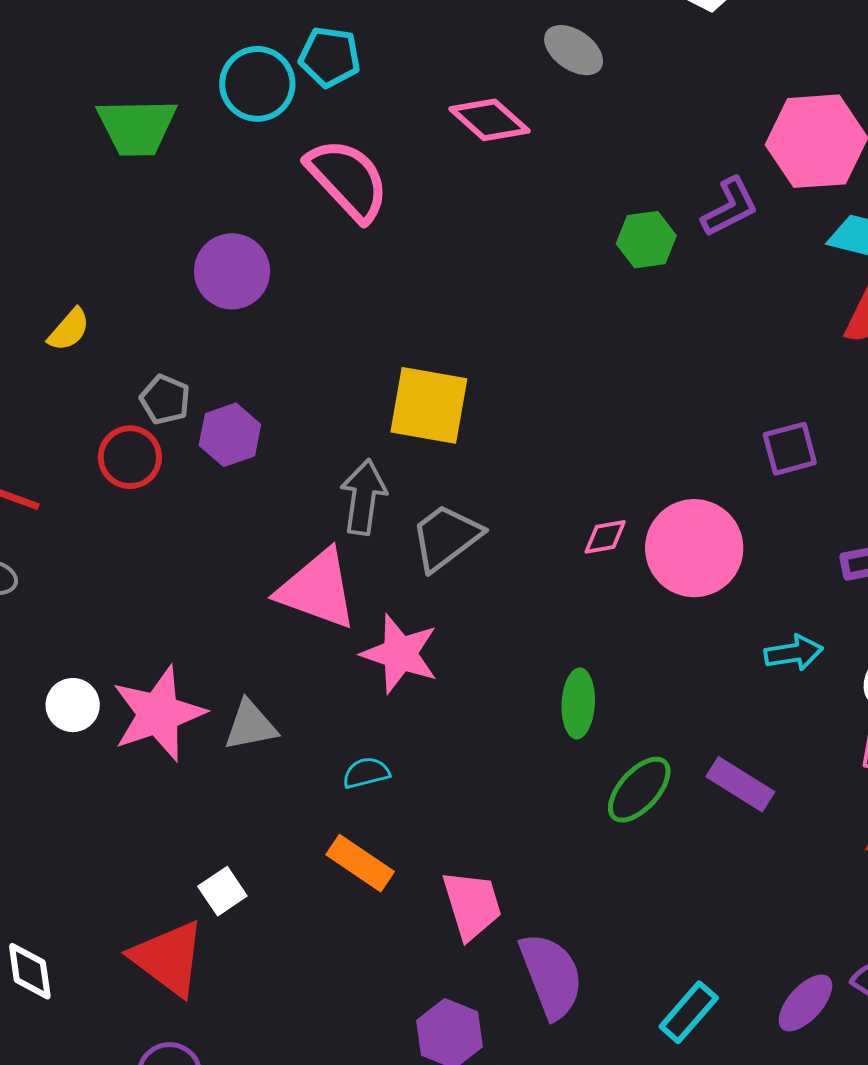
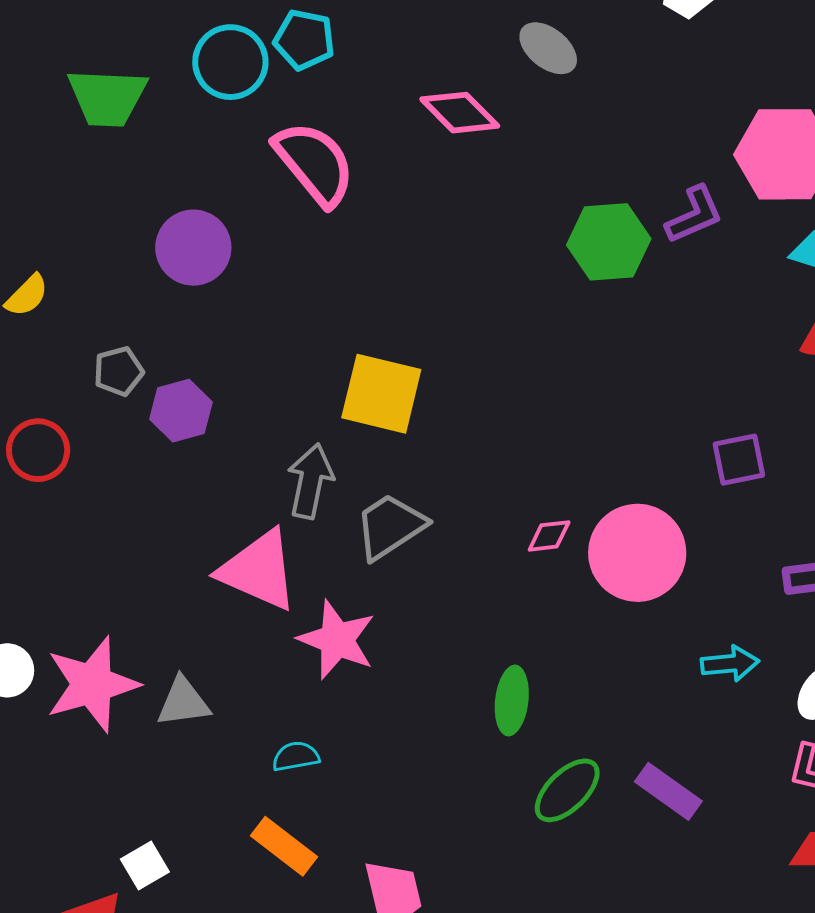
green hexagon: (646, 240) -> (609, 242), size x1.4
gray pentagon: (165, 399) -> (119, 371), turned 30
red circle: (130, 457) -> (38, 450), moved

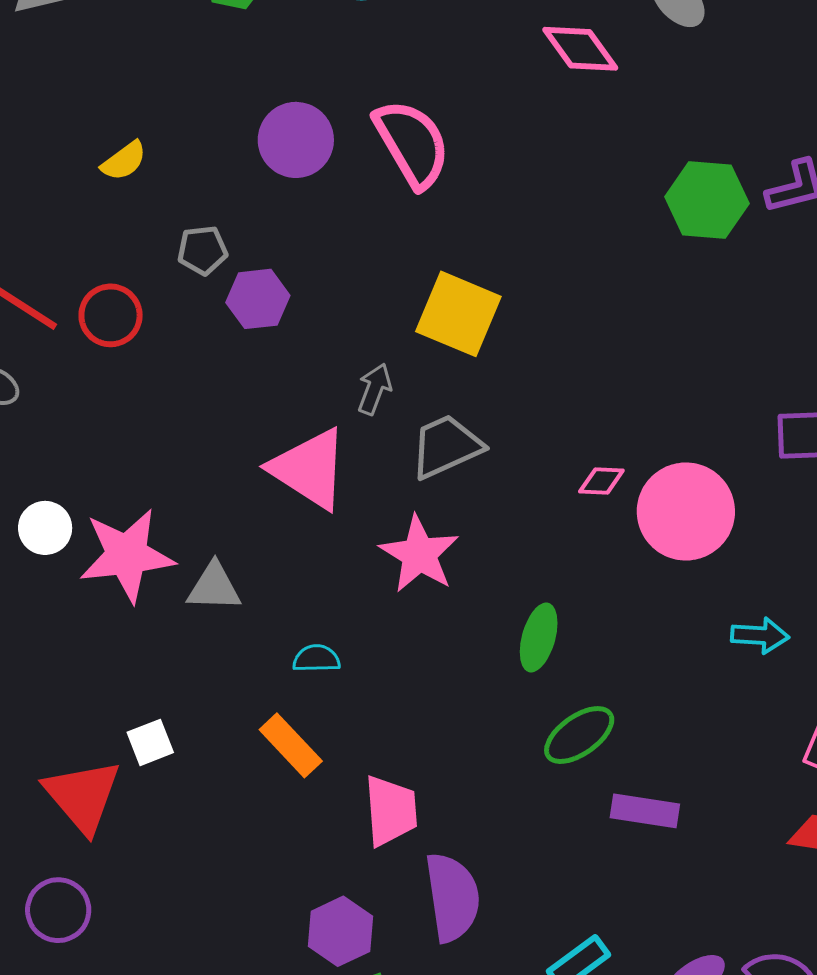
pink semicircle: (315, 163) -> (412, 143), moved
gray arrow: (310, 481) -> (374, 389), size x0.7
pink star: (337, 640) -> (419, 554), moved
purple rectangle: (668, 791) -> (645, 811), moved, turned -36

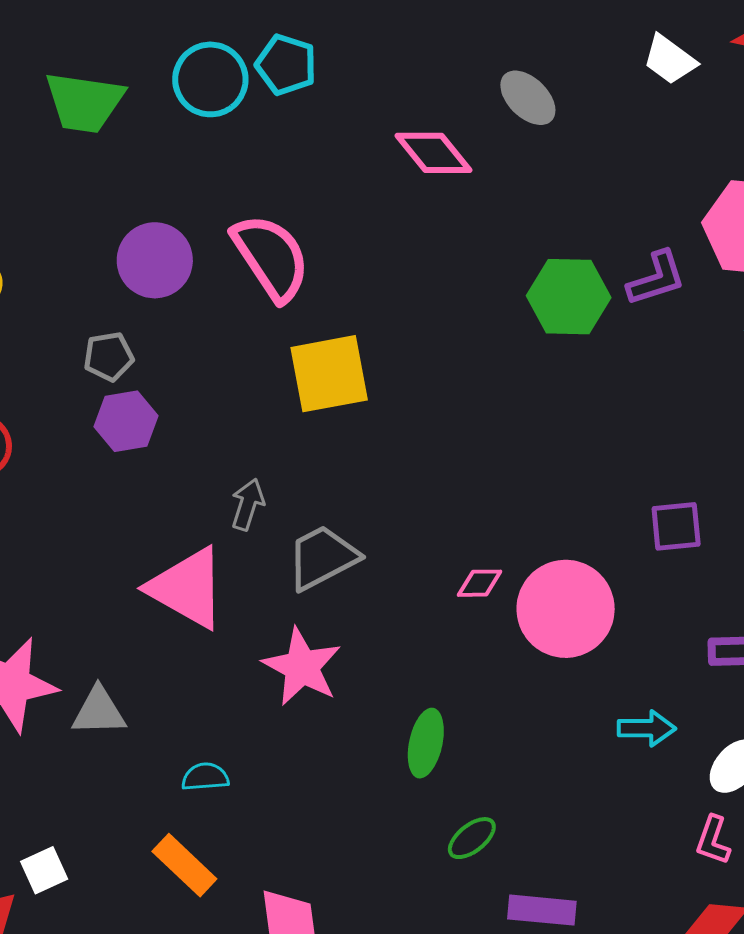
gray pentagon: (202, 250) -> (109, 356), moved
yellow square: (458, 314) -> (329, 374), moved, turned -30
green ellipse: (579, 735) -> (472, 838), size x0.7

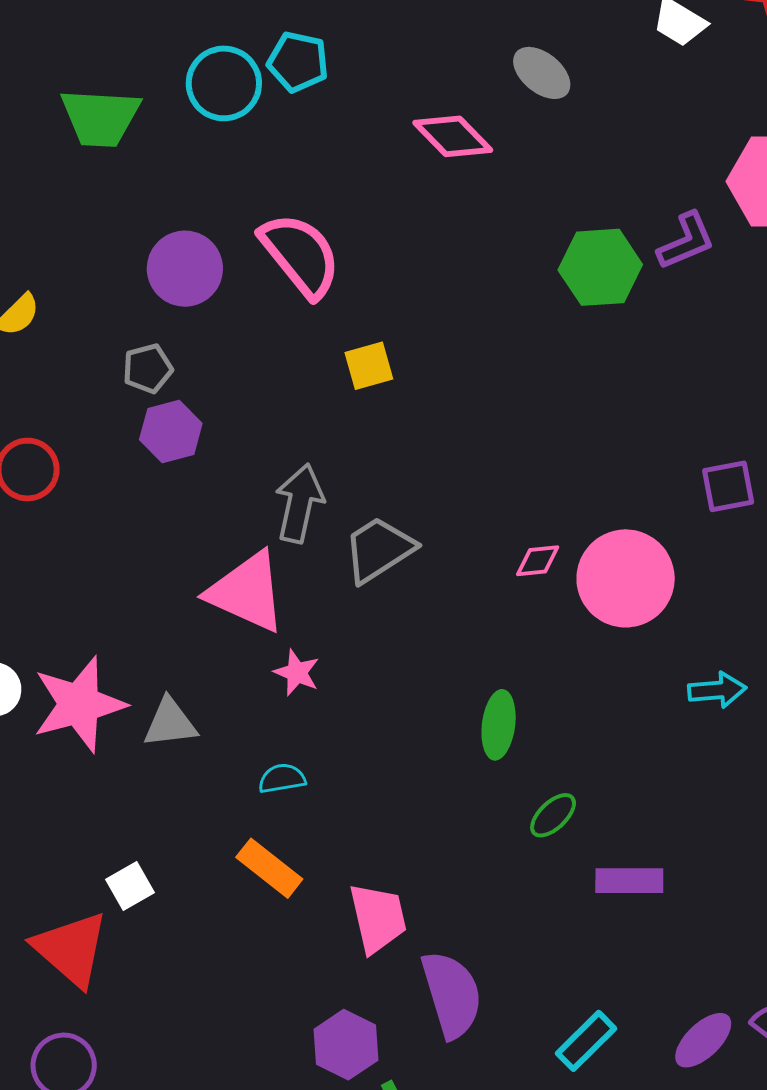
yellow square: (329, 374) -> (369, 366), size x0.6
gray arrow: (248, 504) -> (299, 503), size x1.5
pink star: (302, 667) -> (297, 673), moved, size x0.6

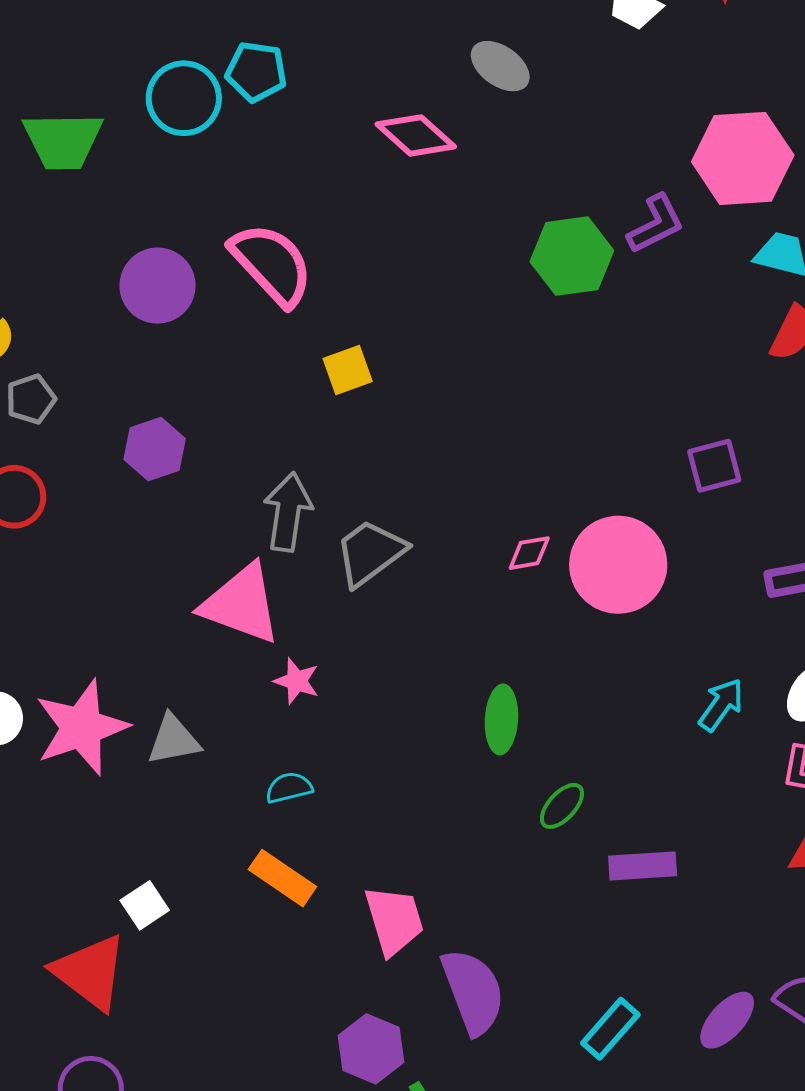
gray pentagon: (148, 369) -> (31, 399), moved
cyan arrow: (717, 690) -> (721, 705), moved, turned -46

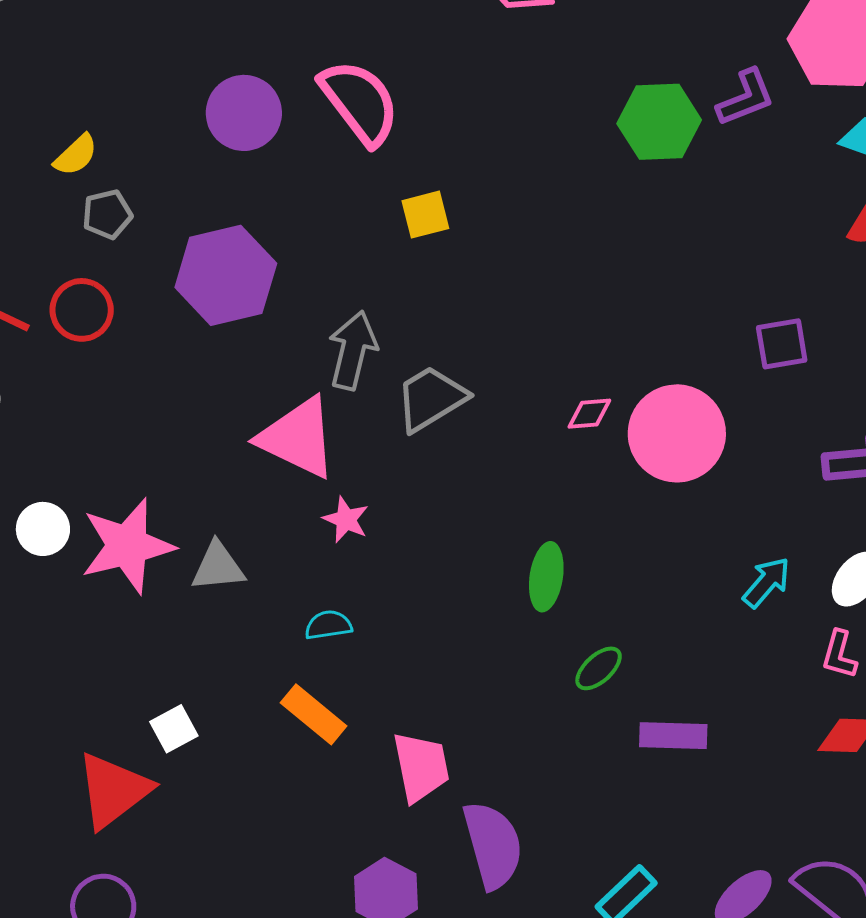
purple hexagon: (155, 449) -> (226, 275), size x1.6
red triangle: (90, 972) -> (113, 790), turned 40

